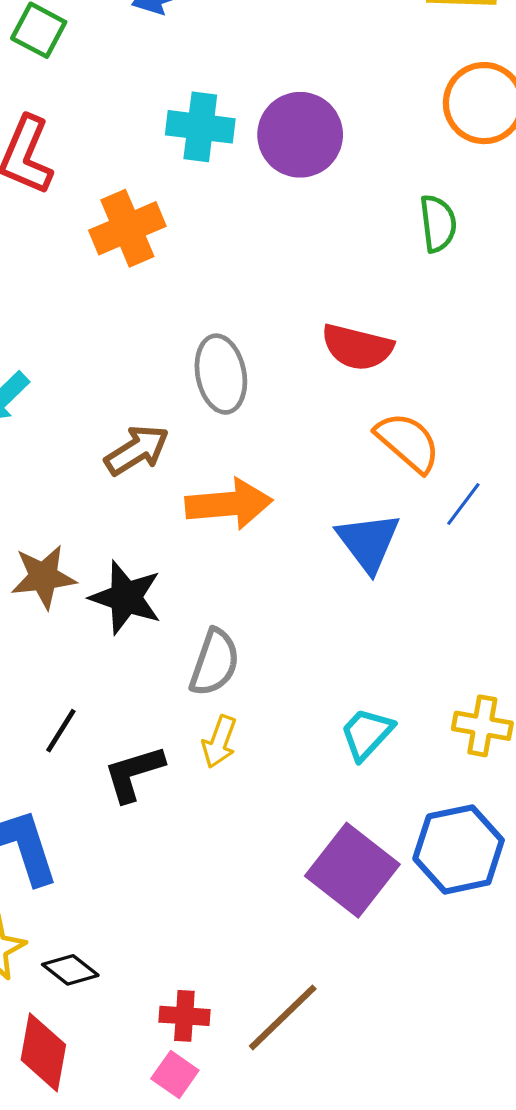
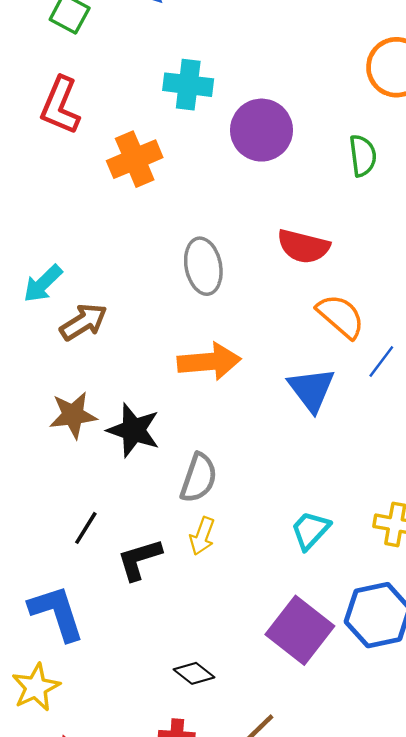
purple circle: (300, 135) -> (261, 130), moved
brown arrow: (137, 450) -> (84, 322), moved
black diamond: (70, 970) -> (194, 673), moved

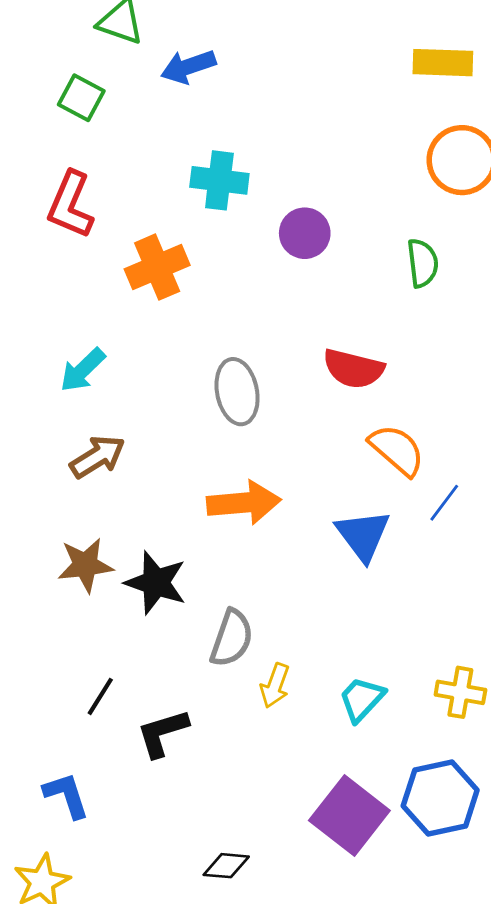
purple circle: (261, 130) -> (305, 233), size x0.7
cyan arrow: (43, 284) -> (83, 370), moved
yellow arrow: (202, 536) -> (275, 686), moved
blue L-shape: (57, 613) -> (66, 795), size x0.7
black diamond: (194, 673) -> (226, 866), turned -33

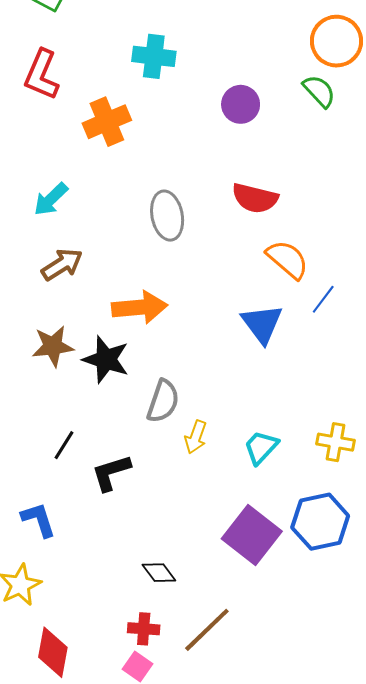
purple circle: (305, 233) -> (241, 104), moved
green semicircle: (423, 263) -> (319, 91), moved, turned -36
orange arrow: (244, 503) -> (140, 307), moved
black diamond: (226, 866) -> (159, 573), turned 48

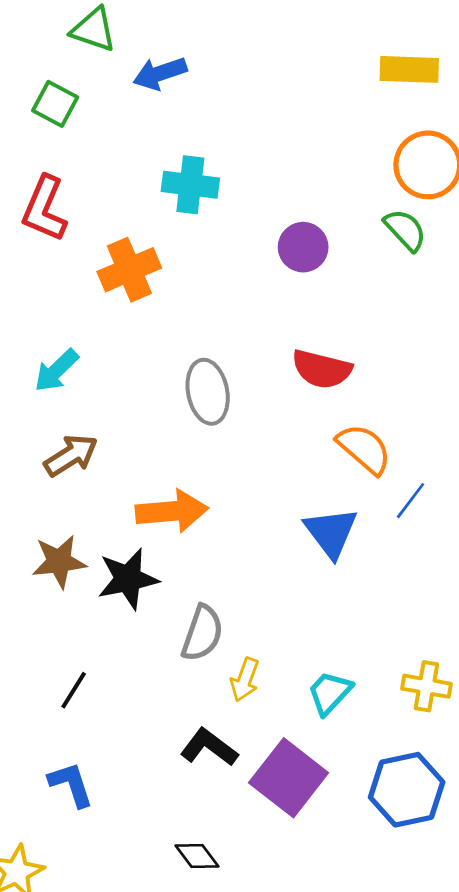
black star: (106, 359) -> (128, 579), turned -30
black L-shape: (111, 473) -> (209, 747), moved, turned 54
blue L-shape: (39, 520) -> (71, 784), moved
purple square: (252, 535) -> (289, 778), moved

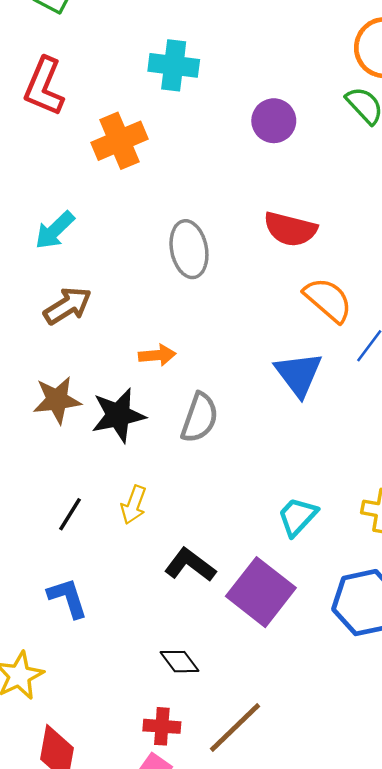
orange arrow: (172, 511) -> (157, 355), size x0.6
gray semicircle: (202, 633) -> (200, 418), moved
yellow arrow: (245, 680) -> (134, 505), moved

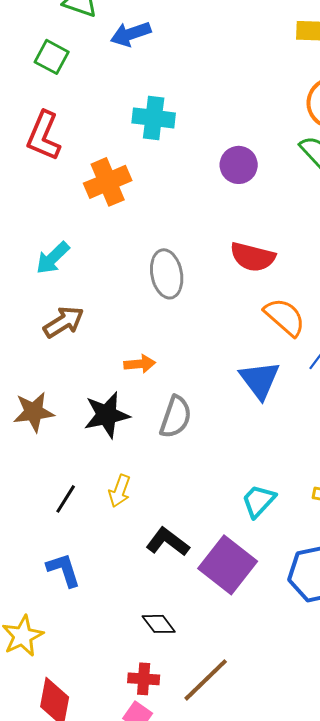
brown star: (57, 400) -> (34, 412), moved

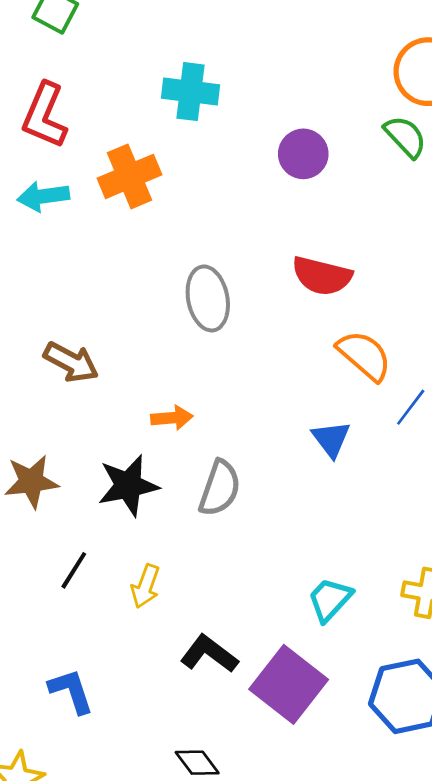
cyan arrow: (53, 258) -> (43, 196), moved, turned 36
brown arrow: (64, 322) -> (71, 362), turned 60
blue triangle: (260, 380) -> (331, 439), size x0.7
black line: (66, 499) -> (74, 570), moved

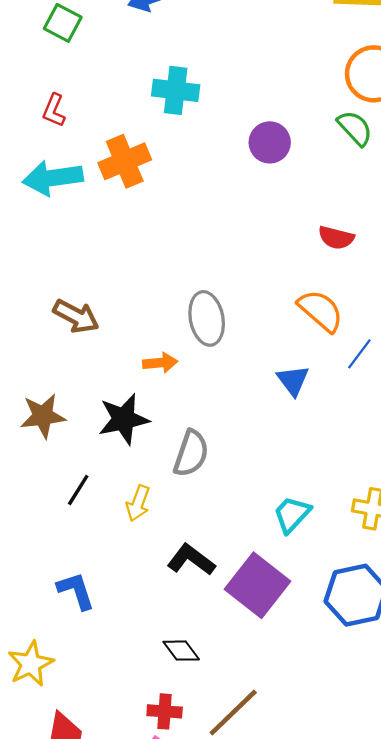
red L-shape: (45, 115) -> (54, 110), size x0.6
cyan arrow: (43, 196) -> (53, 178), size x1.4
red semicircle: (322, 276) -> (336, 238), moved, size x0.7
gray ellipse: (208, 298) -> (207, 318), moved
gray semicircle: (220, 488) -> (191, 453), moved

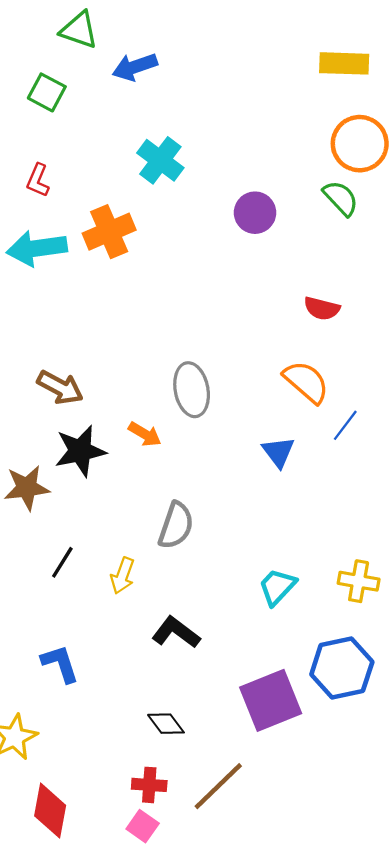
cyan cross: (176, 90) -> (160, 160), turned 30
orange arrow: (160, 363) -> (145, 434), turned 36
black star: (124, 419) -> (80, 451), moved
purple square: (258, 585) -> (271, 700), moved, turned 30

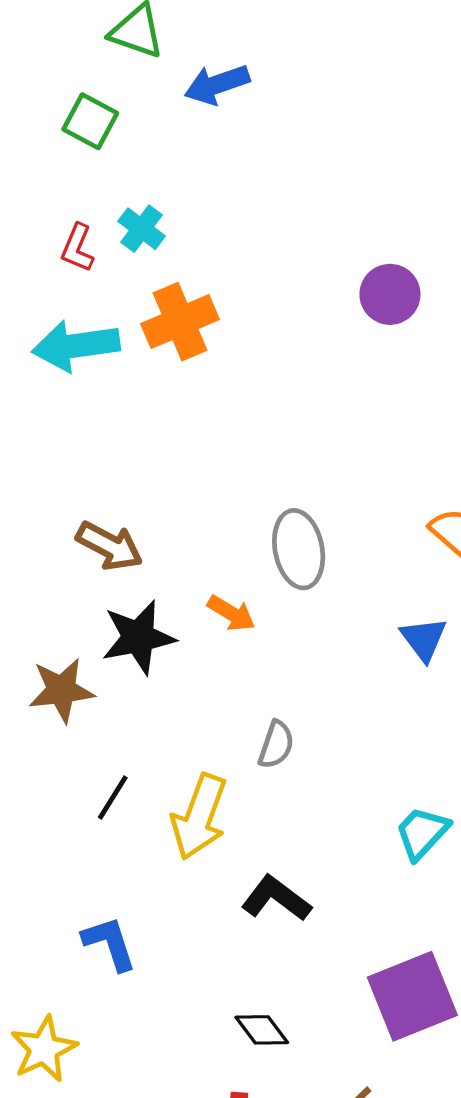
cyan cross: (160, 160) -> (142, 229), moved, size x0.7
gray semicircle: (176, 526) -> (276, 745), size x0.7
yellow arrow: (123, 576) -> (199, 817), size x1.6

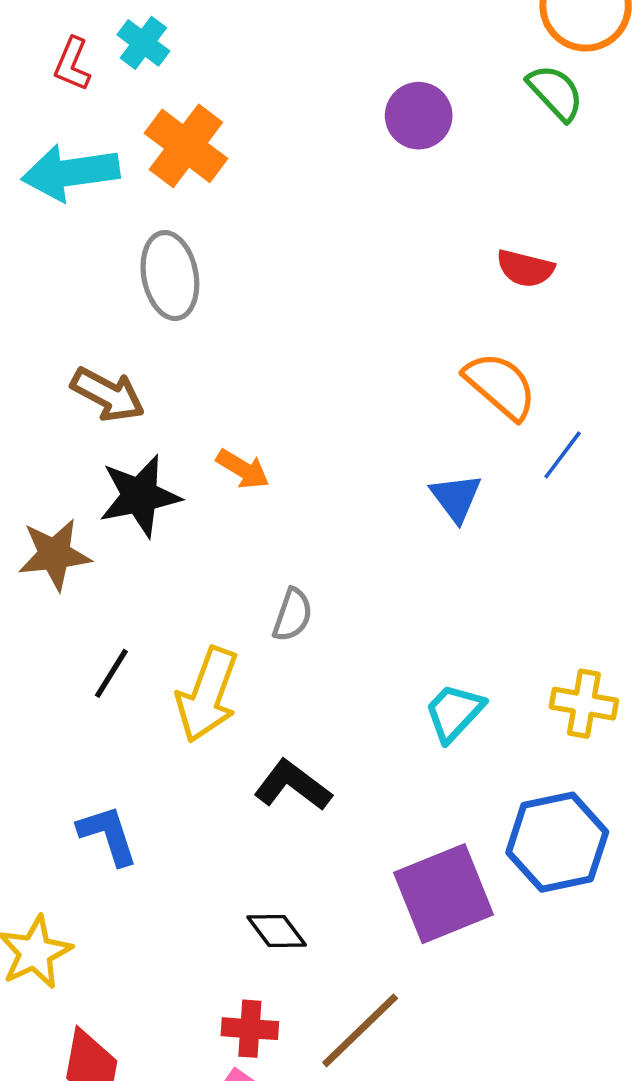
orange cross: (180, 322) -> (186, 146), turned -30
gray ellipse: (299, 549) -> (170, 276), moved

